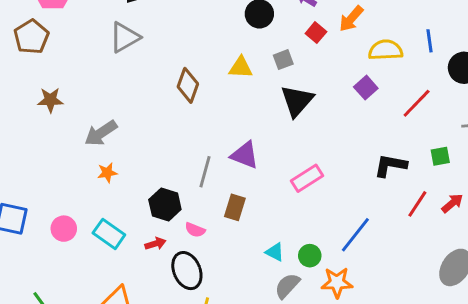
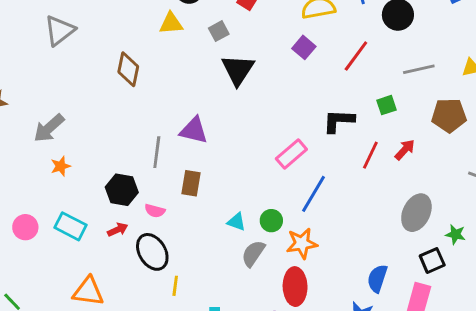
yellow triangle: (241, 67) -> (171, 23), moved
pink rectangle: (307, 178) -> (291, 154), moved

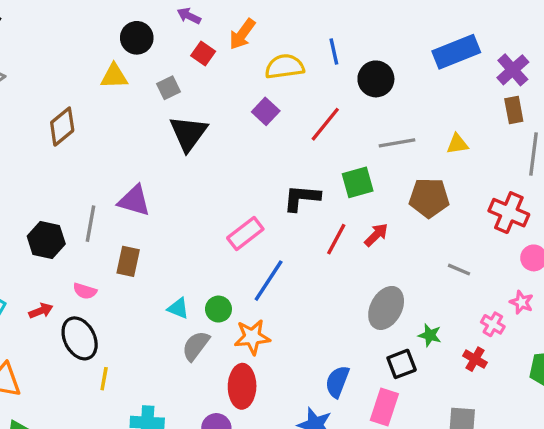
brown diamond: (128, 69) -> (62, 127), turned 36
green square: (386, 105) -> (358, 182), size x1.4
black hexagon: (122, 190) -> (46, 240), moved

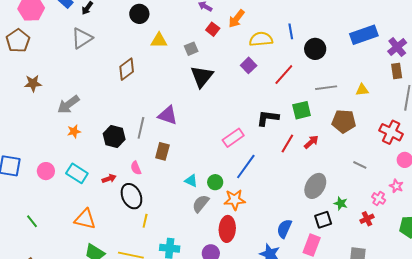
black circle: (137, 38) -> (139, 14), moved
pink semicircle: (85, 291) -> (136, 168), turned 48
red cross: (475, 359) -> (367, 219), turned 32

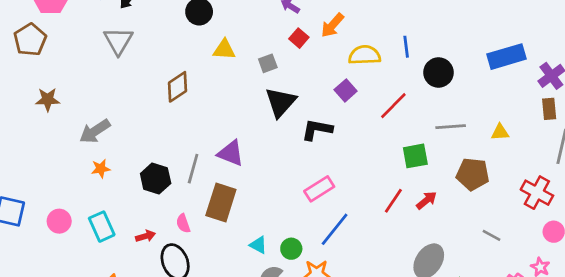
gray triangle: (82, 38) -> (118, 41), turned -30
black L-shape: (268, 118) -> (317, 130), moved
brown rectangle: (162, 151) -> (221, 203), size x1.5
cyan rectangle: (77, 173) -> (102, 227), turned 30

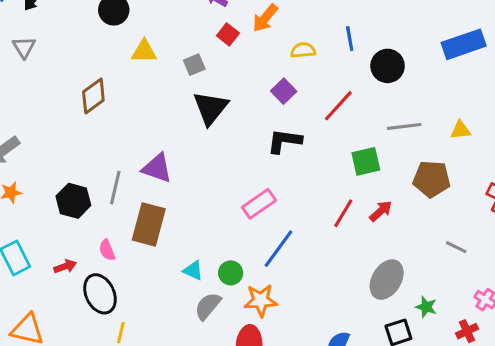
gray triangle: (118, 41) -> (24, 47), size x0.7
yellow semicircle: (365, 55) -> (303, 50), size x0.7
black L-shape: (317, 130) -> (284, 141), moved

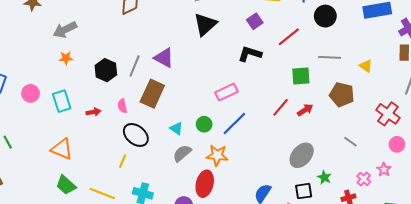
yellow triangle: (460, 130) -> (366, 66), turned 32
green circle: (231, 273) -> (204, 124), moved
black ellipse: (100, 294) -> (136, 135), moved, turned -35

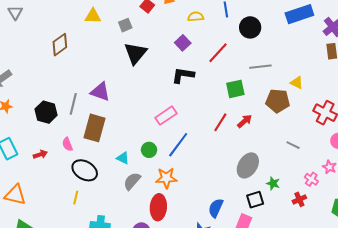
yellow triangle: (366, 66) -> (297, 83), moved

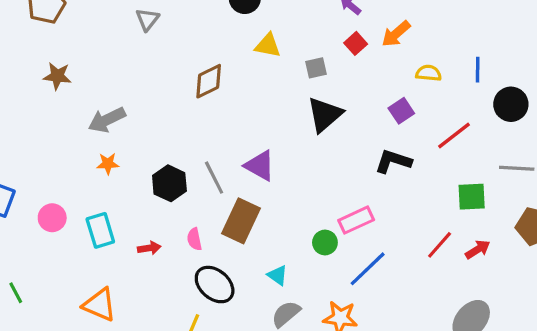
gray line: (73, 104) -> (214, 178), turned -50
green circle: (149, 150) -> (325, 242), moved

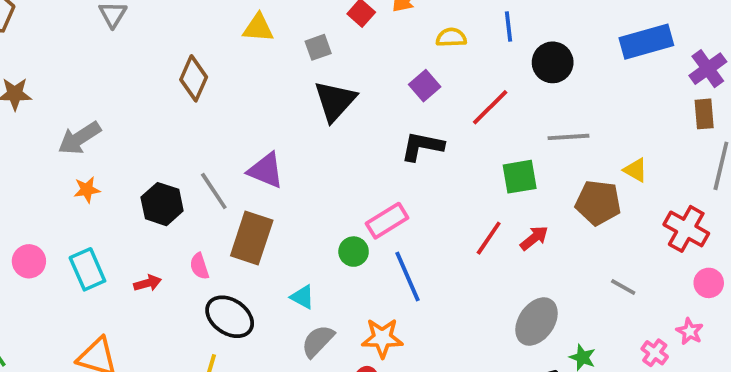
brown diamond: (209, 81) -> (194, 78), turned -33
blue line: (368, 269) -> (408, 276), turned -63

